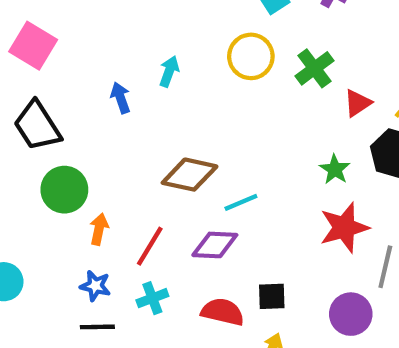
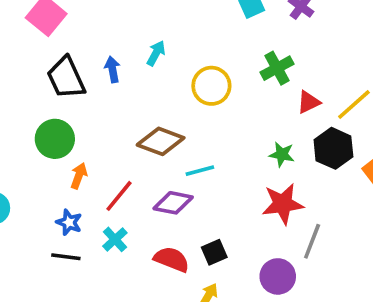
yellow circle: (251, 56) -> (211, 86), moved
black trapezoid: (37, 126) -> (66, 78), moved
green star: (335, 169) -> (282, 154), turned -30
black square: (272, 296) -> (214, 252), turned -30
cyan cross: (152, 298) -> (115, 239), turned -30

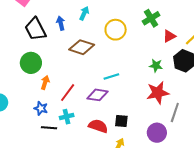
brown diamond: (161, 141) -> (82, 47), moved
cyan cross: (115, 239) -> (67, 117), turned 32
black square: (214, 252) -> (121, 121), turned 32
black line: (66, 257) -> (49, 128), moved

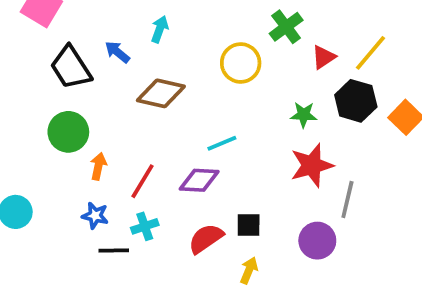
blue arrow: (61, 23) -> (117, 52), turned -32
yellow circle: (116, 30) -> (241, 63), moved
red semicircle: (98, 126) -> (206, 239), turned -48

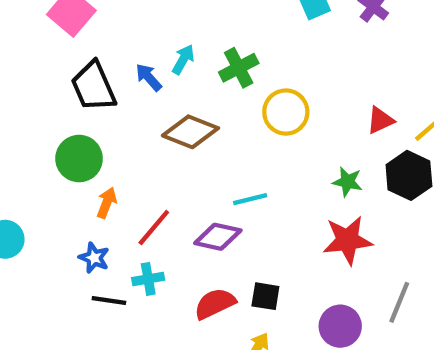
green cross: (286, 27) -> (239, 68), moved
cyan arrow: (160, 29) -> (183, 59), moved
gray line: (347, 199) -> (399, 302), moved

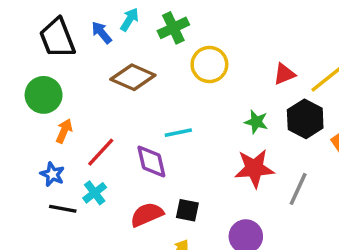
purple diamond: (218, 237) -> (151, 161), turned 63
cyan cross: (148, 279) -> (95, 193), turned -30
gray line: (399, 302) -> (298, 189), moved

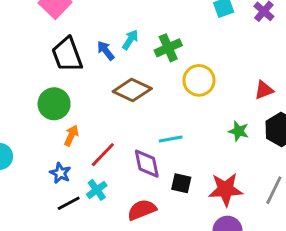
red star: (254, 168) -> (226, 189), moved
black line: (63, 209) -> (69, 203), turned -40
black square: (187, 210) -> (181, 183), moved

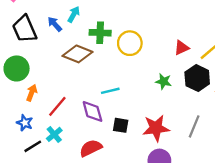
green cross: (168, 48) -> (100, 33), moved, turned 30

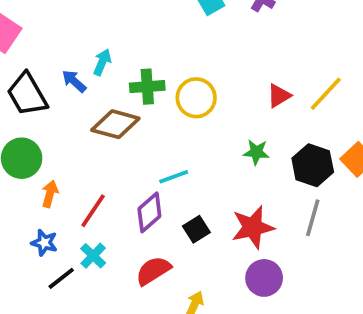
black hexagon: (197, 78) -> (313, 165), moved
purple diamond: (92, 111) -> (149, 212), turned 70
black square: (121, 125) -> (196, 229), turned -35

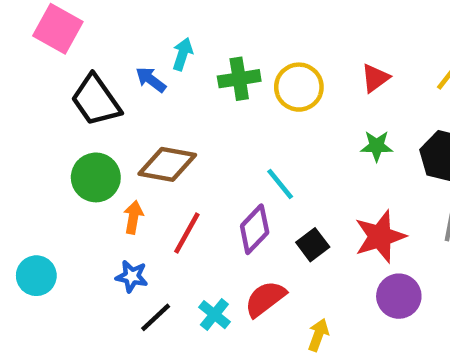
red triangle: (279, 96) -> (375, 78), moved
brown diamond: (115, 124) -> (167, 164), moved
cyan line: (174, 177) -> (280, 184), turned 76
cyan cross: (93, 256) -> (214, 315), moved

